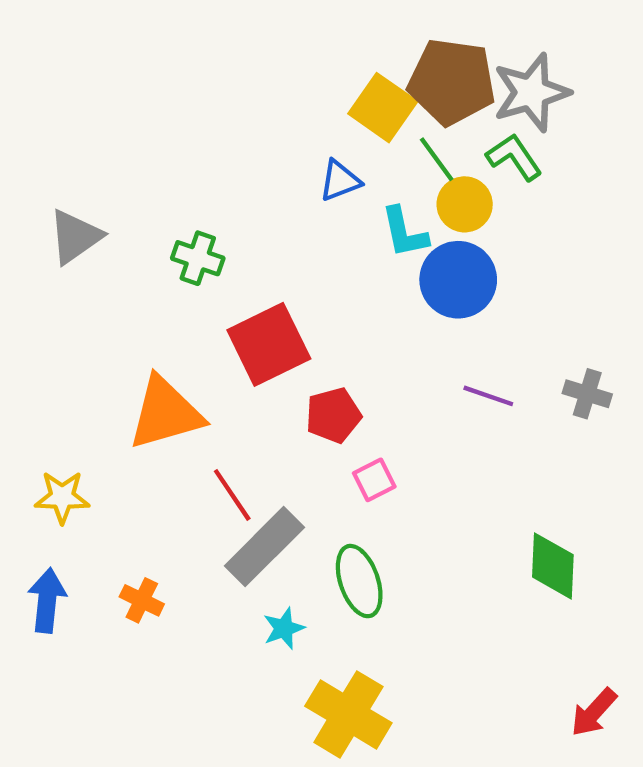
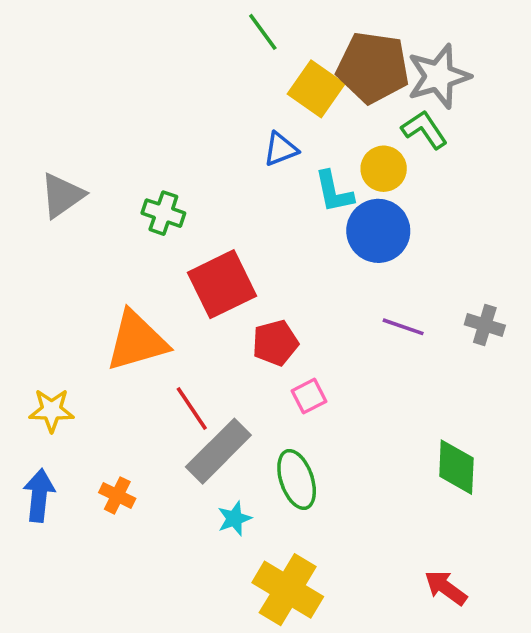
green line: (437, 159) -> (263, 32), moved
red arrow: (594, 712) -> (446, 588), moved, turned 84

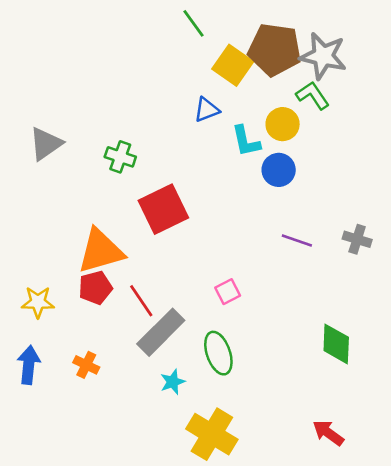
gray star: (439, 76) -> (323, 56), turned 30
blue circle: (378, 231) -> (279, 170), size x0.7
red pentagon: (275, 343) -> (95, 288), moved

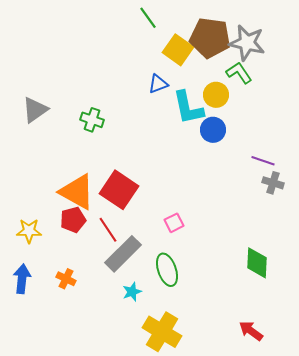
cyan L-shape: (246, 141) -> (188, 108), size x1.4
red square: (163, 209) -> (119, 190), moved, turned -30
purple line: (297, 241) -> (263, 161), moved
orange triangle: (101, 251) -> (77, 192), turned 45

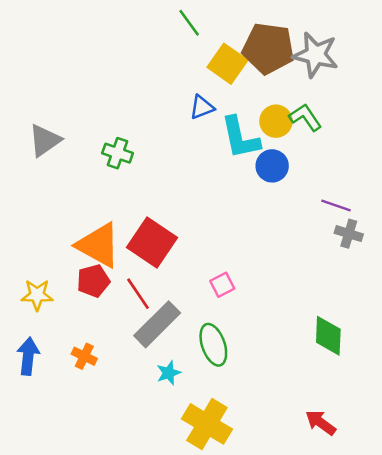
green L-shape: (239, 73) -> (305, 117), moved

